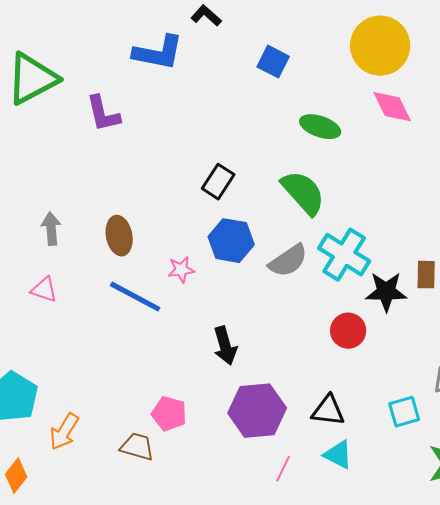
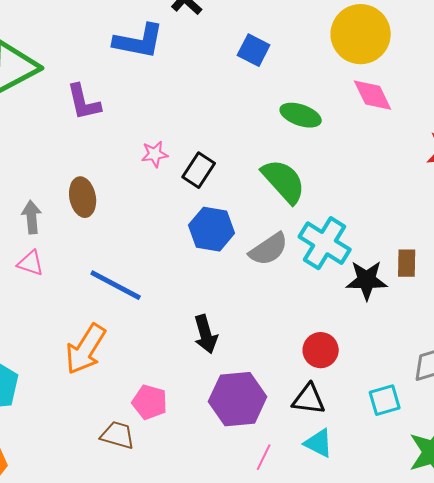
brown ellipse: (119, 236) -> (83, 197), moved
pink star: (181, 270) -> (155, 154), moved
pink triangle: (44, 290) -> (31, 263), moved
red circle: (348, 331) -> (321, 350), moved
orange arrow: (64, 432) -> (86, 349), moved, size x1.4

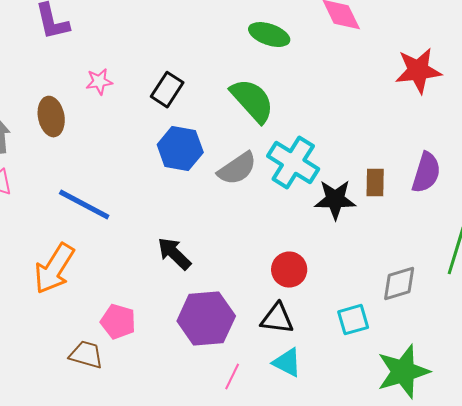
pink star: (155, 154) -> (99, 82), moved
black arrow: (206, 334) -> (174, 254), turned 150

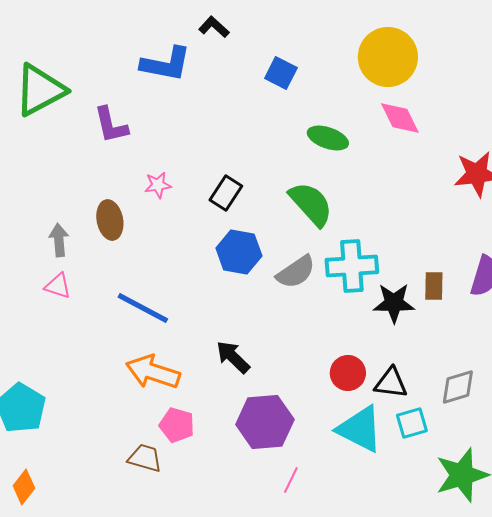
cyan cross: (293, 163) -> (352, 266), turned -36
orange arrow: (54, 269) -> (153, 372), moved, turned 76
black triangle: (277, 319) -> (391, 383), moved
cyan triangle: (287, 363) -> (360, 429), moved, size x1.6

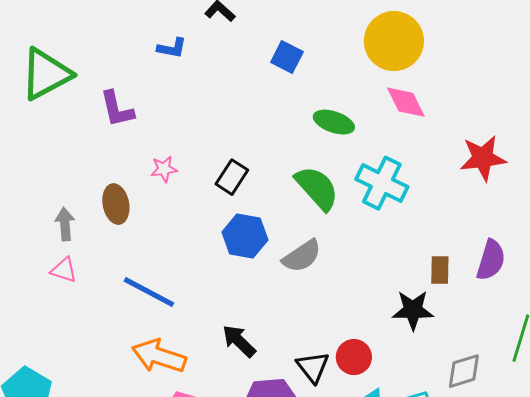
blue L-shape: (166, 64) -> (172, 48), size x0.6
cyan cross: (352, 266) -> (382, 183), moved, turned 30
black star: (394, 303) -> (413, 310), moved
black triangle: (391, 383) -> (313, 367), moved, turned 45

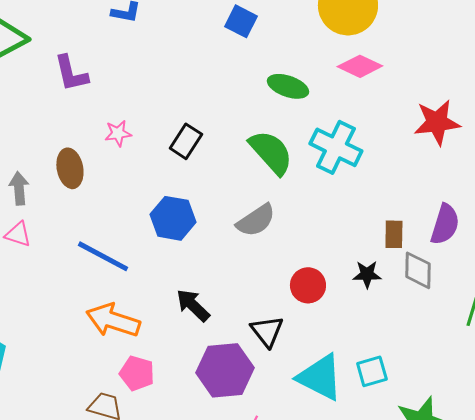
pink diamond: (406, 102) -> (360, 66), turned -39
blue hexagon: (245, 236) -> (173, 218), moved
black star: (413, 310) -> (367, 274), size x0.7
red circle: (354, 357) -> (308, 285), moved
gray diamond: (464, 371) -> (418, 270), moved, turned -72

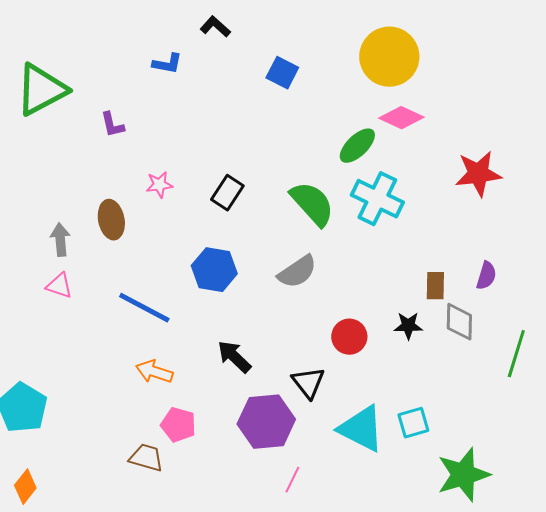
purple L-shape: (71, 73) -> (112, 125), size x0.7
green ellipse: (288, 86) -> (357, 146), moved, turned -63
purple semicircle: (445, 224) -> (486, 276), size x0.7
orange arrow: (113, 320) -> (154, 372), size x0.7

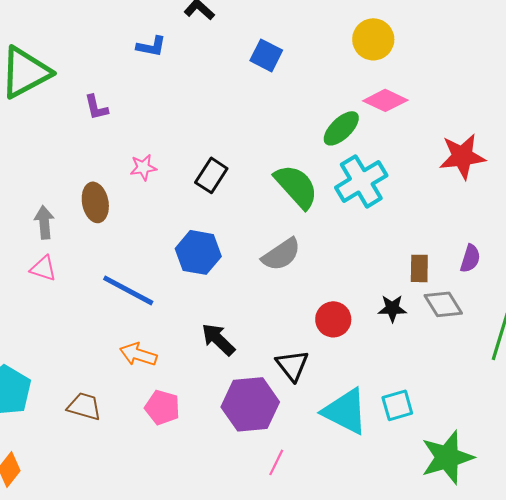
yellow circle: (389, 57) -> (373, 39), size x0.7
cyan cross: (377, 199) -> (361, 181), turned 33
gray diamond: (459, 322) -> (443, 304), turned -33
brown trapezoid: (146, 458) -> (84, 406), moved

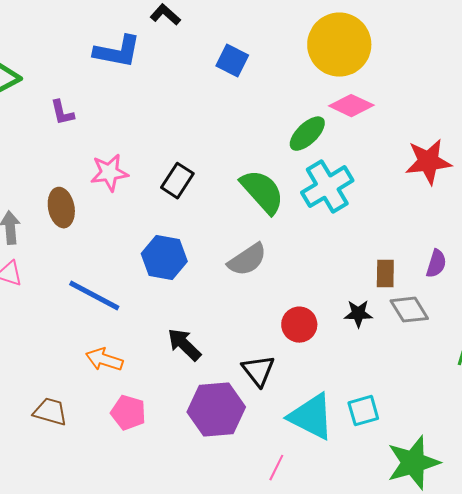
yellow circle: (373, 39) -> (339, 45), size x1.5
blue L-shape: (151, 46) -> (117, 52), size x1.6
pink star: (143, 167) -> (109, 173), size x1.4
pink line: (276, 462) -> (276, 468), moved

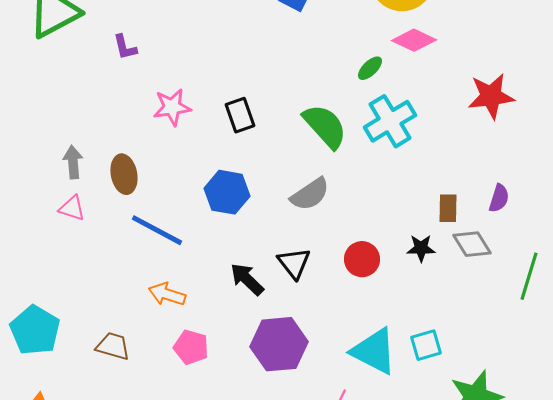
green ellipse: (307, 134) -> (370, 68), size x0.7
black rectangle: (177, 181) -> (240, 115), turned -52
brown ellipse: (61, 208) -> (124, 174), moved
black triangle: (258, 371) -> (294, 263), moved

